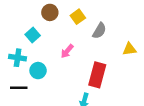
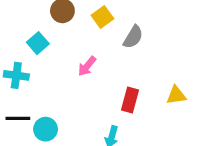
yellow triangle: (129, 49) -> (176, 95), moved
cyan circle: (38, 71) -> (46, 129), moved
red rectangle: (97, 75) -> (130, 100), size x0.7

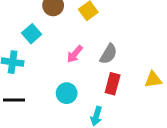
gray semicircle: (133, 37) -> (108, 54), moved
cyan circle: (46, 129) -> (67, 93), moved

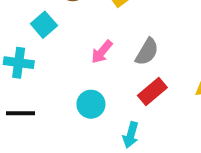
red rectangle: (113, 84) -> (152, 92), turned 35

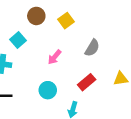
gray semicircle: (147, 52) -> (92, 48), moved

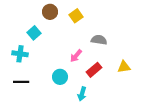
gray semicircle: (92, 48) -> (99, 40), turned -112
pink arrow: (55, 57) -> (76, 56), moved

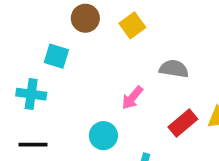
cyan square: (34, 33) -> (56, 56), turned -32
red rectangle: (94, 70) -> (183, 123), moved

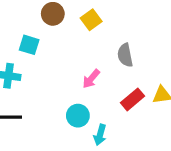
gray semicircle: (174, 69) -> (125, 55), turned -110
cyan circle: (103, 136) -> (78, 116), moved

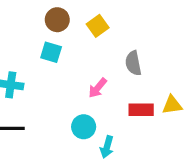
cyan square: (29, 45) -> (51, 52), moved
red rectangle: (132, 99) -> (141, 110), turned 40

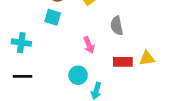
pink arrow: (98, 88) -> (89, 45), turned -63

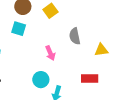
yellow triangle: (147, 58) -> (101, 50), moved
red rectangle: (123, 62) -> (90, 79), moved

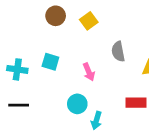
cyan square: (19, 29) -> (50, 62), moved

